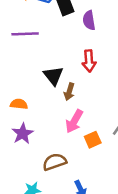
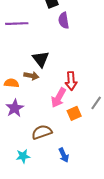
purple semicircle: (89, 20) -> (64, 20), moved
red arrow: (89, 61) -> (71, 81), moved
brown arrow: (69, 92) -> (31, 76), moved, turned -96

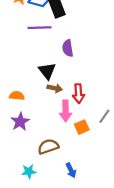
purple semicircle: (64, 20) -> (68, 48), moved
purple line: (17, 24) -> (40, 28), moved
brown arrow: (31, 76) -> (55, 88), moved
pink arrow: (59, 98) -> (66, 111), turned -30

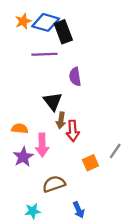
brown arrow: (55, 88) -> (61, 120), turned 88
red arrow: (78, 94) -> (73, 131), moved
pink arrow: (66, 111) -> (42, 145), moved

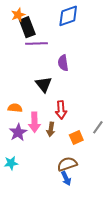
blue diamond: (46, 22) -> (68, 16), moved, turned -35
black rectangle: (63, 32) -> (27, 27), moved
brown arrow: (61, 120) -> (51, 129), moved
brown semicircle: (54, 184) -> (67, 164), moved
cyan star: (33, 211) -> (11, 163), moved

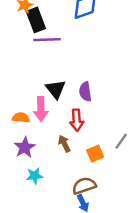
purple semicircle: (63, 63) -> (85, 92), moved
pink arrow: (34, 122) -> (41, 109), moved
brown arrow: (51, 129) -> (64, 144), turned 144
cyan star: (11, 163) -> (35, 176), moved

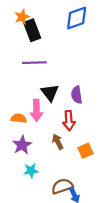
purple line: (47, 40) -> (34, 63), moved
brown semicircle: (84, 186) -> (62, 186), moved

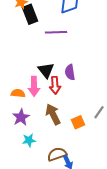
purple line: (34, 63) -> (56, 32), moved
red arrow: (69, 121) -> (55, 85), moved
brown arrow: (58, 142) -> (53, 114), size x1.5

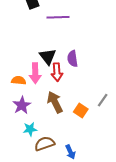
orange square: (78, 122) -> (81, 110), turned -32
brown semicircle: (57, 154) -> (45, 144), moved

